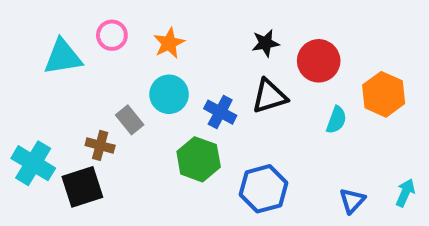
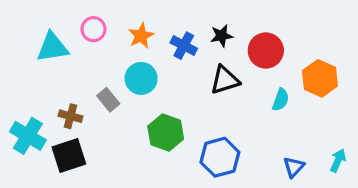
blue cross: (220, 112) -> (184, 46), moved
brown cross: (100, 145) -> (71, 116), moved

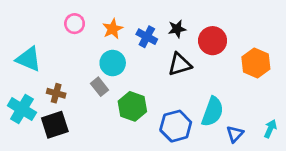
cyan triangle: (52, 47) -> (29, 59), moved, turned 32
gray rectangle: (108, 100) -> (100, 87), moved
cyan semicircle: (281, 100) -> (213, 112), moved, size x1.6

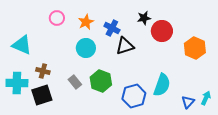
black star: (177, 29) -> (144, 18), moved
black triangle: (180, 64) -> (125, 46), moved
gray rectangle: (100, 87) -> (75, 82), moved
cyan cross: (22, 109) -> (17, 83), turned -30
blue triangle: (235, 134) -> (188, 102), moved

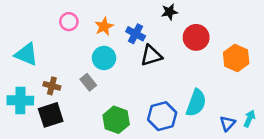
black star: (144, 18) -> (169, 12), moved
green hexagon: (101, 81) -> (116, 120), moved
gray rectangle: (75, 82) -> (88, 82), moved

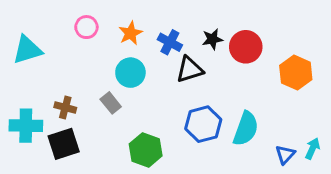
black star: (169, 12) -> (212, 39), moved
cyan triangle: (26, 54) -> (27, 50), moved, turned -40
blue hexagon: (162, 116) -> (203, 124), moved

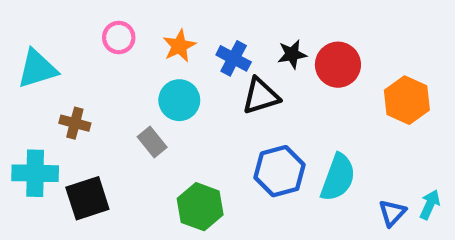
brown cross: (65, 107) -> (75, 123), moved

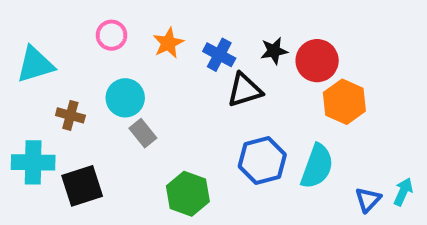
cyan circle: (179, 100) -> (125, 98), moved
orange hexagon: (407, 100) -> (344, 102), moved

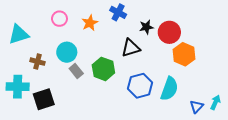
blue cross: (219, 55) -> (118, 12), moved
green hexagon: (188, 194) -> (103, 69), moved

